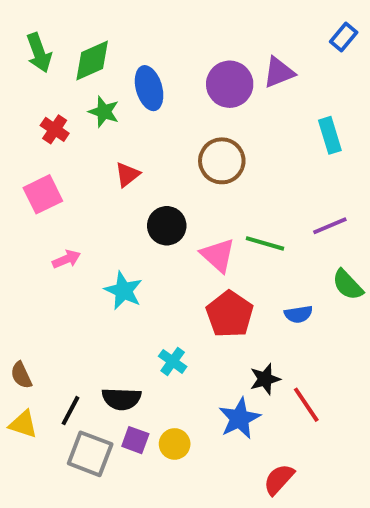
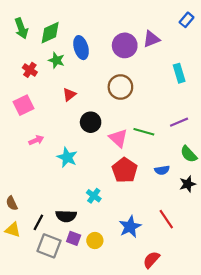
black star: (265, 379) -> (188, 184), moved

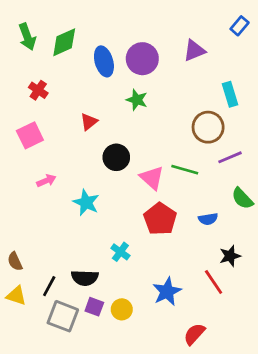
purple circle: (125, 45) -> (142, 59), moved
green star: (56, 60) -> (137, 100), moved
brown circle: (120, 87) -> (208, 127), moved
black star: (188, 184) -> (230, 256), moved

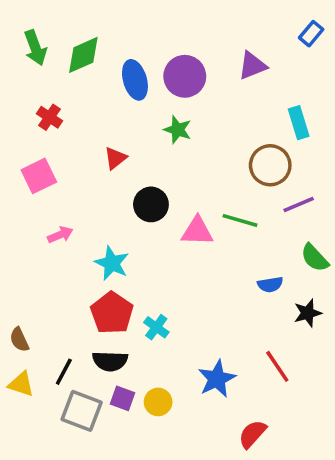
pink triangle: (152, 178) -> (197, 231), turned -40
red pentagon: (160, 219) -> (112, 313), moved
black star: (230, 256) -> (308, 313), moved

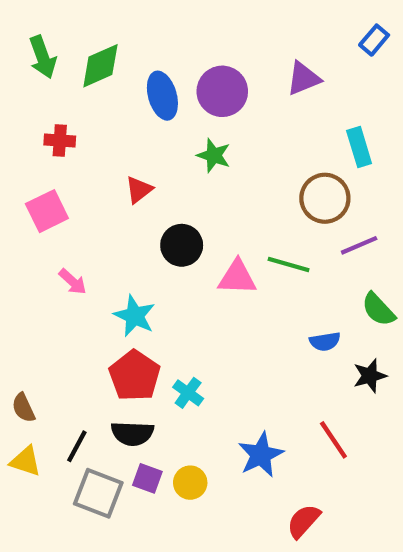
red cross: (50, 117) -> (60, 141), turned -30
pink arrow: (60, 235) -> (73, 282), turned 65

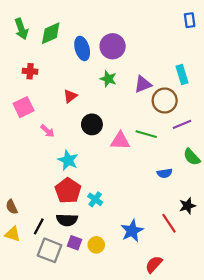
blue rectangle: (374, 40) -> (190, 20), turned -48
purple triangle: (304, 79) -> (143, 84), moved
pink arrow: (73, 282) -> (47, 131), moved
black star: (370, 376) -> (187, 206), moved

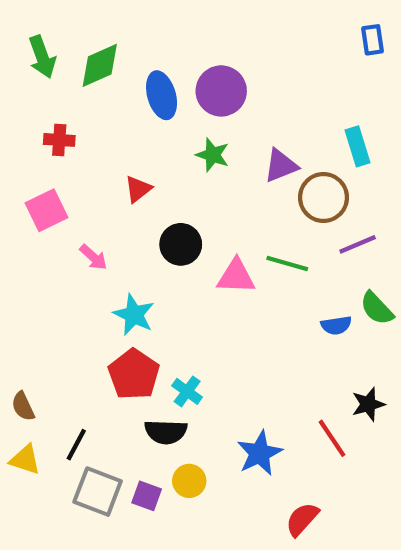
blue semicircle: (165, 173) -> (336, 325), moved
black semicircle: (67, 220) -> (166, 432), moved
purple square: (75, 243) -> (147, 496), moved

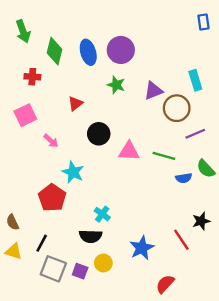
green diamond: (100, 65) -> (54, 51), moved, turned -52
green line: (287, 264) -> (164, 156), moved
red pentagon: (134, 374) -> (52, 198), moved

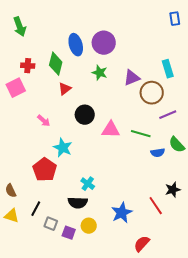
green diamond: (54, 51) -> (56, 64), moved
pink square: (25, 115) -> (16, 88), moved
gray square: (53, 269) -> (51, 224), moved, size x0.6

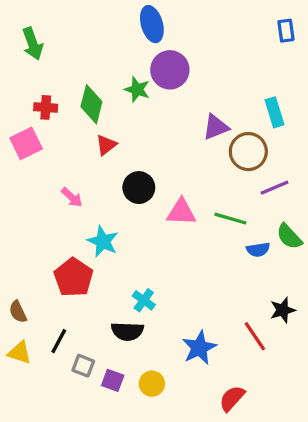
blue ellipse: (76, 45) -> (152, 24), moved
green star: (100, 73) -> (137, 89), moved
yellow circle: (89, 226) -> (152, 384), moved

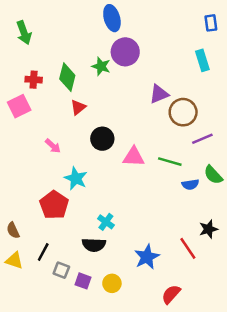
cyan rectangle: (274, 112) -> (202, 60), moved

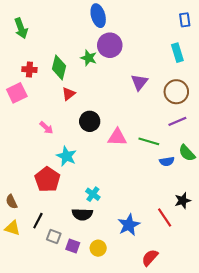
purple triangle: (159, 94) -> (139, 82), turned -30
brown circle: (183, 112) -> (176, 92), moved

